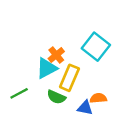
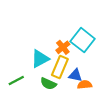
orange cross: (56, 55) -> (63, 47), moved
blue triangle: (85, 108) -> (75, 75), moved

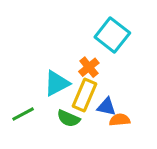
cyan square: (83, 40) -> (112, 35), moved

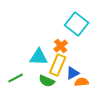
cyan triangle: (57, 83) -> (39, 57), turned 30
blue triangle: (107, 107) -> (73, 73), turned -40

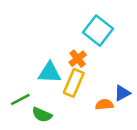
blue triangle: (73, 73) -> (122, 93), moved
green semicircle: (47, 81) -> (42, 115), moved

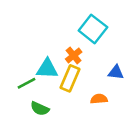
blue triangle: (122, 93) -> (116, 72), moved, turned 35
green line: (20, 99) -> (27, 83), moved

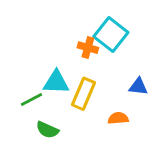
orange cross: (74, 55) -> (88, 48), moved, turned -35

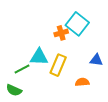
orange cross: (88, 48) -> (61, 33), turned -32
green semicircle: (47, 130) -> (14, 90), moved

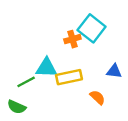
yellow rectangle: (58, 65) -> (69, 77), turned 55
orange semicircle: (82, 82) -> (97, 97), turned 48

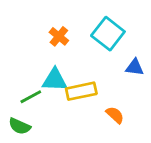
orange cross: (72, 39) -> (59, 36), moved, turned -35
blue triangle: (114, 71) -> (135, 67), moved

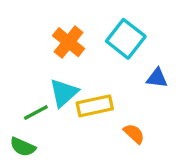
orange cross: (59, 36) -> (69, 42), size x1.4
cyan triangle: (55, 80) -> (64, 93), turned -44

